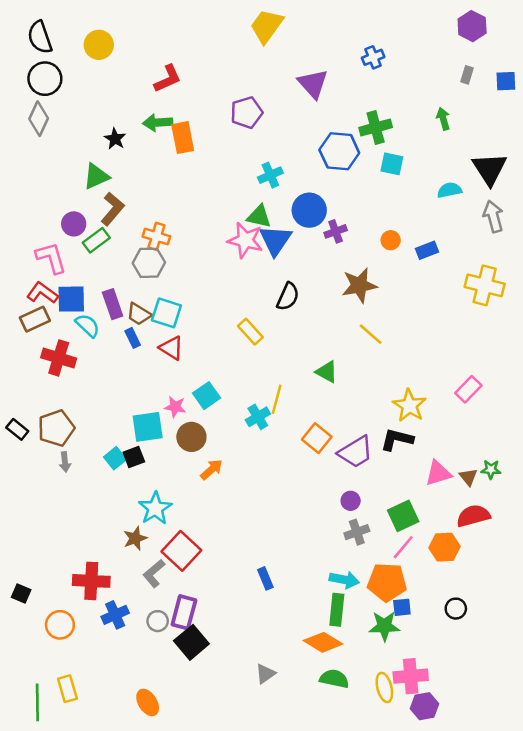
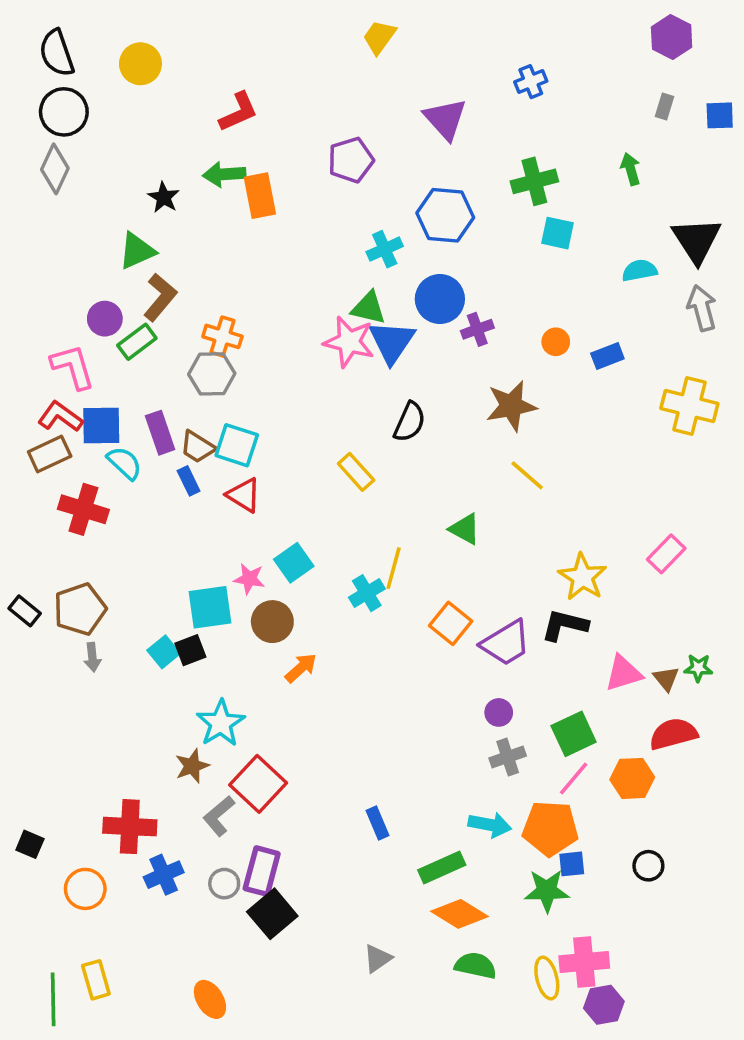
yellow trapezoid: (267, 26) -> (379, 37), size x0.7
blue hexagon: (339, 151) -> (445, 215), moved
green rectangle: (337, 610) -> (442, 868), moved, turned 60

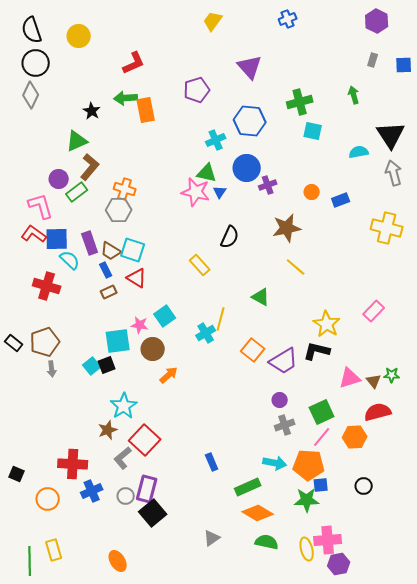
blue cross: (531, 82) -> (288, 19), moved
blue triangle: (392, 342) -> (220, 192), size x0.5
brown rectangle: (50, 454) -> (109, 292), moved, size x0.7

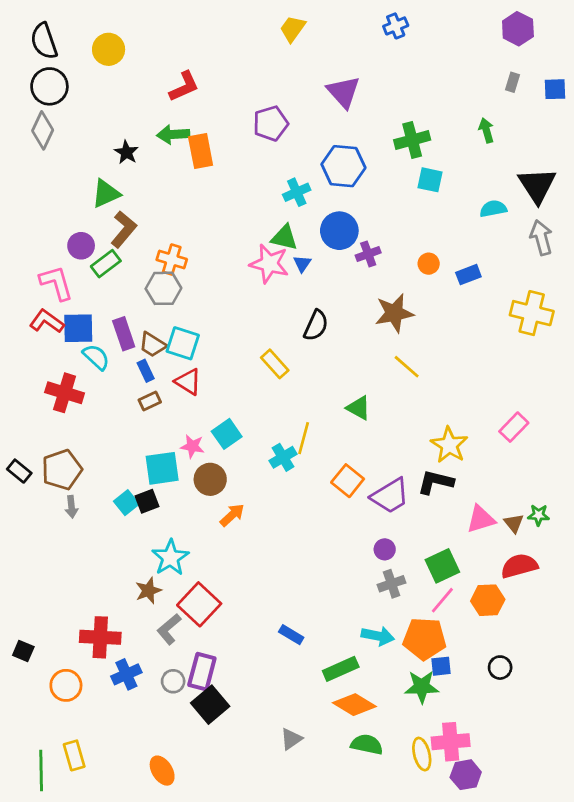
blue rectangle: (212, 462) -> (291, 635), turned -36

